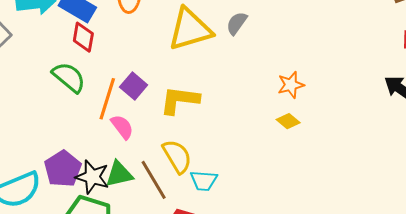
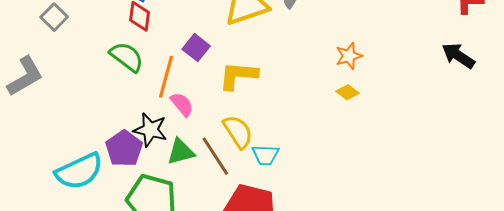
purple square: (134, 86) -> (196, 48), moved
black star: (92, 177) -> (150, 130), moved

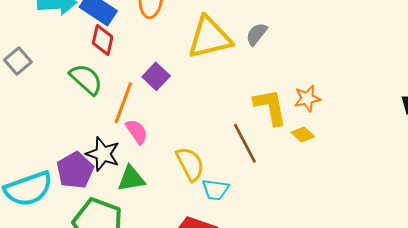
gray square: (54, 17) -> (18, 61), moved
yellow L-shape: (238, 75) -> (270, 107), moved, turned 69
brown line: (215, 156) -> (245, 143), moved

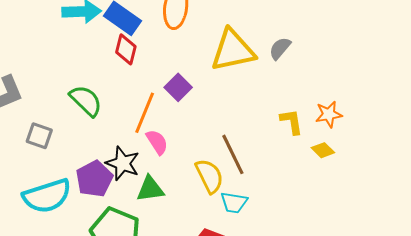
gray square: (18, 61) -> (39, 136), moved, turned -32
green semicircle: (86, 79) -> (86, 101), moved
yellow L-shape: (270, 107) -> (291, 122), size x0.7
brown line: (245, 143) -> (233, 154), moved

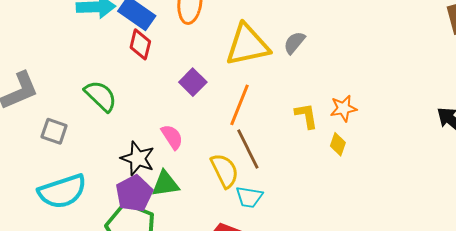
orange line: (145, 113) -> (239, 105), moved
yellow diamond: (323, 150) -> (338, 144), turned 65
purple pentagon: (94, 179) -> (134, 193), moved

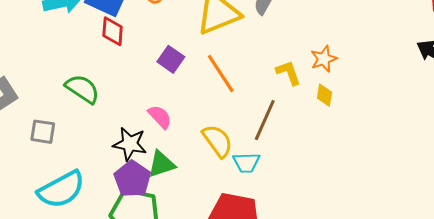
orange line: (239, 105) -> (221, 73), turned -45
brown line: (248, 149) -> (265, 120), moved, turned 60

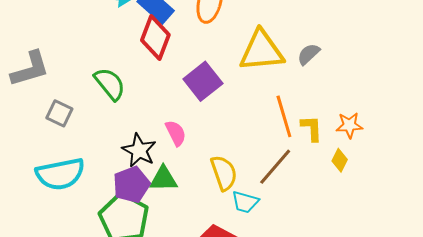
red diamond: (113, 31) -> (155, 37), size x1.4
purple square: (171, 59) -> (203, 81), size x1.4
orange line: (221, 73) -> (284, 116), moved

